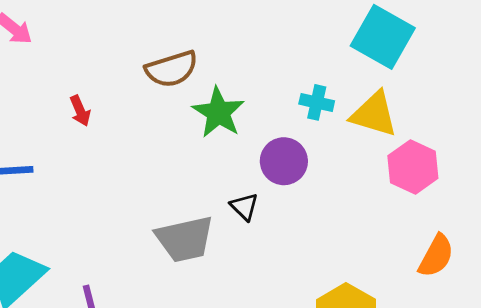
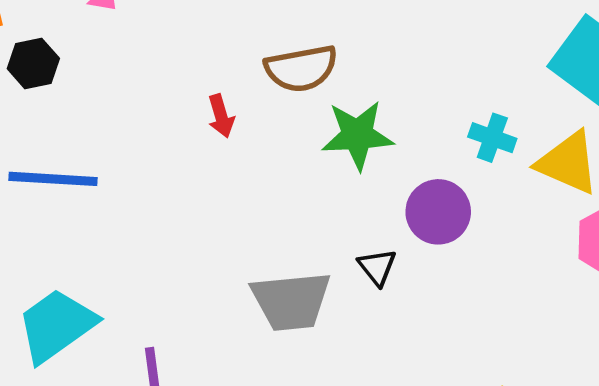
red arrow: (80, 111) -> (221, 116), moved
green star: (218, 112) -> (357, 135), turned 30

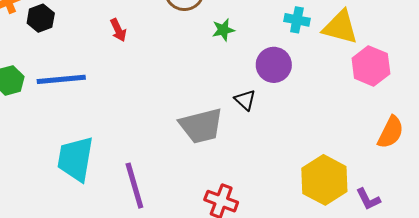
red arrow: (221, 116) -> (118, 30), moved
green star: (357, 135) -> (223, 30), size x0.6
cyan trapezoid: (56, 325) -> (75, 159), turned -36

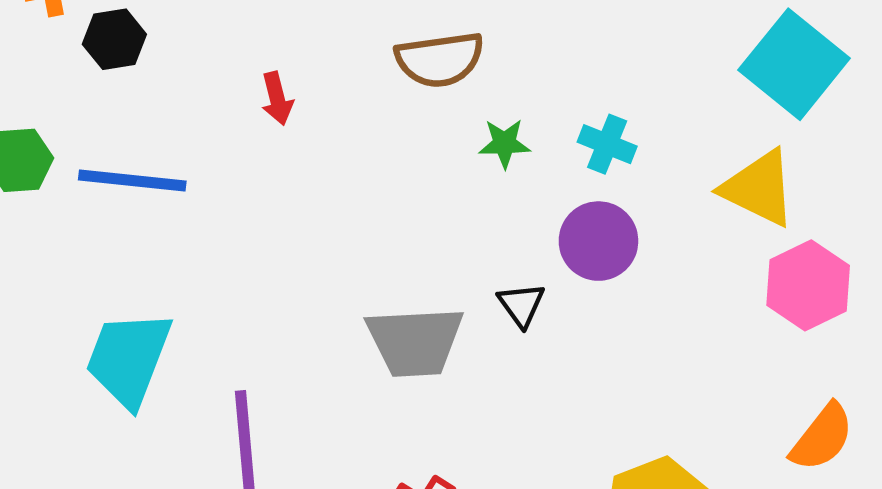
cyan cross: (297, 20) -> (607, 144), moved

